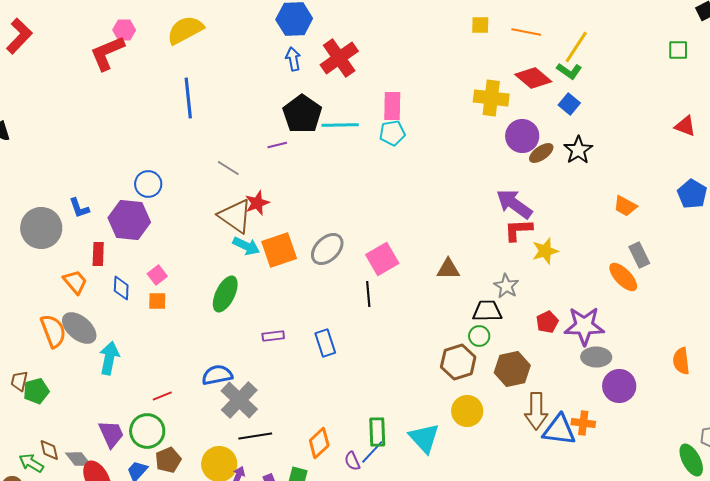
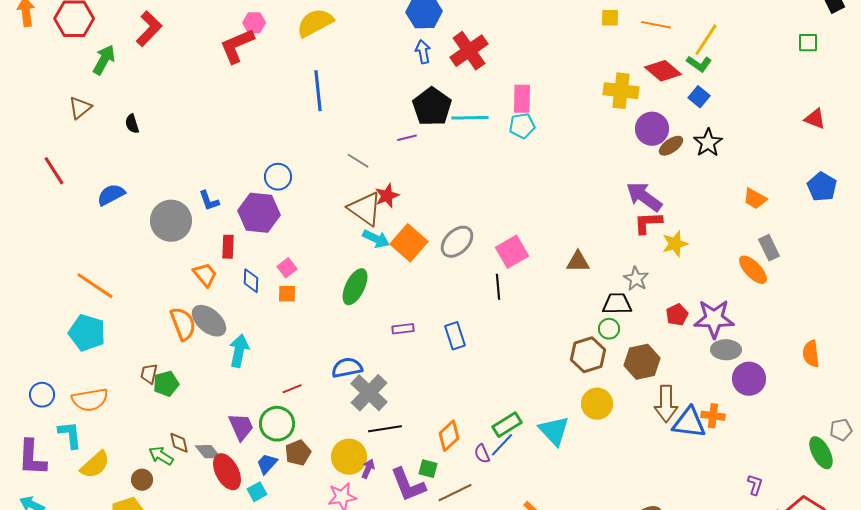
orange square: (279, 250) -> (409, 243), turned -30
green rectangle: (377, 432) -> (507, 425), turned 60

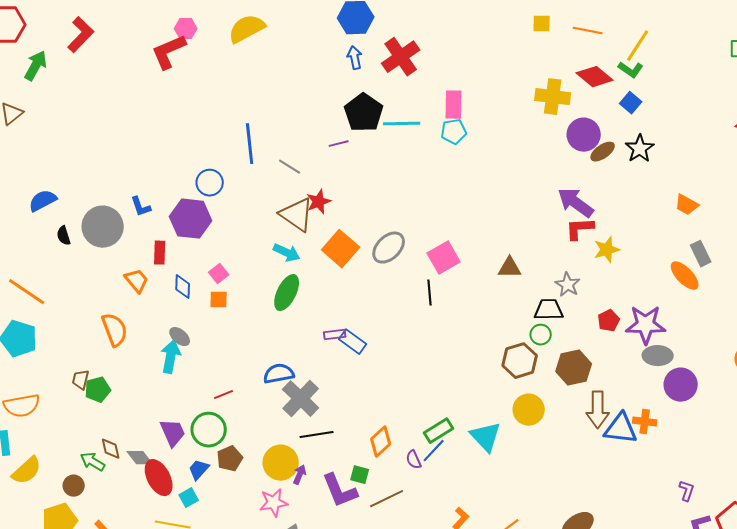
blue line: (318, 91) -> (250, 144), moved
black semicircle: (132, 124) -> (64, 236), moved
cyan arrow: (376, 239) -> (287, 253), moved
gray ellipse: (209, 321) -> (180, 337), moved, size x0.6
blue rectangle: (455, 336) -> (353, 342), moved, turned -36

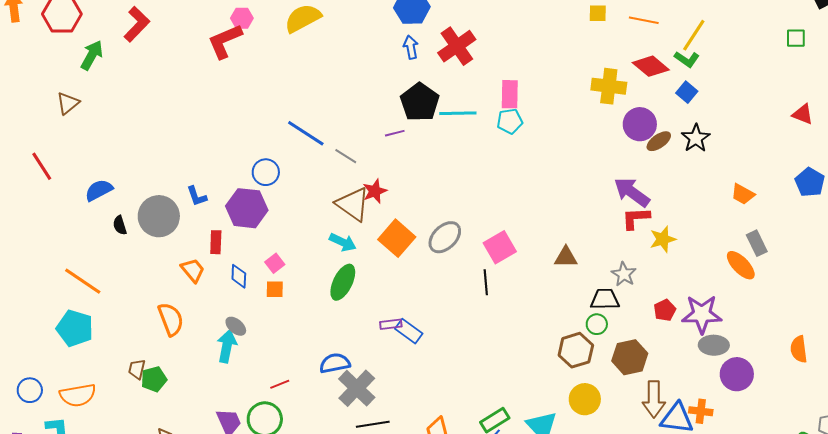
blue line: (250, 144) -> (306, 133), turned -51

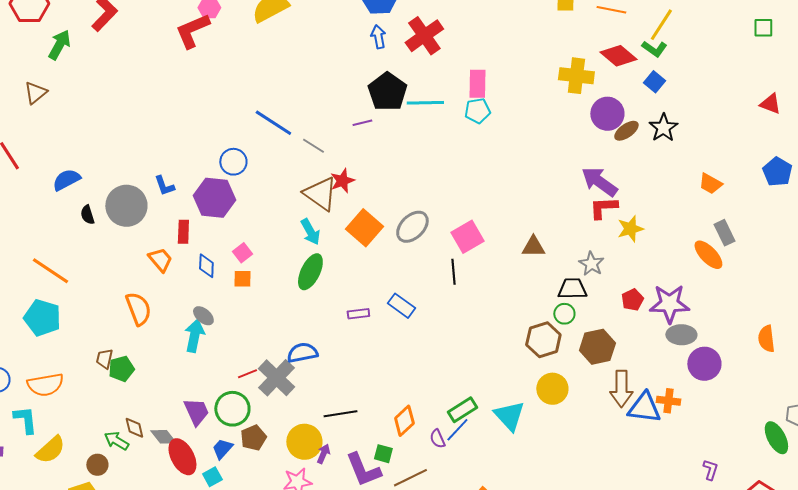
cyan arrow: (343, 242) -> (310, 232), turned 36
blue rectangle: (409, 331) -> (401, 306), moved
gray cross: (357, 388) -> (276, 378), moved

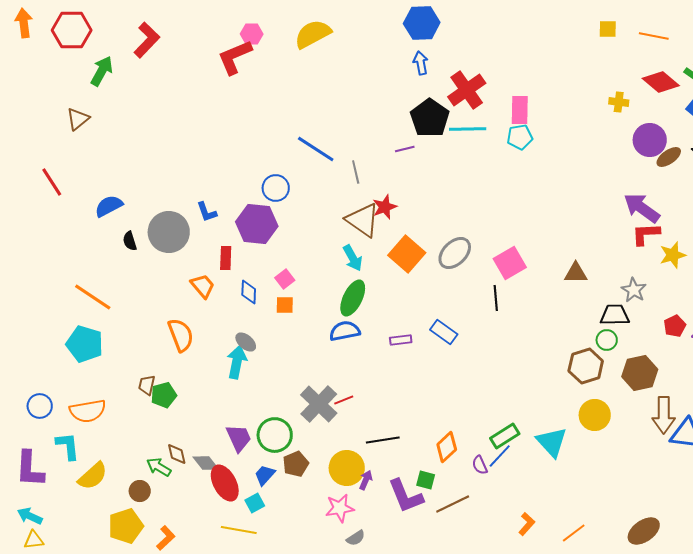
red cross: (424, 36) -> (467, 90), moved
yellow cross: (576, 76) -> (619, 102), size x0.6
gray line: (313, 146) -> (356, 172), turned 45
blue semicircle: (302, 353) -> (345, 331), moved
red line: (247, 374) -> (344, 400), moved

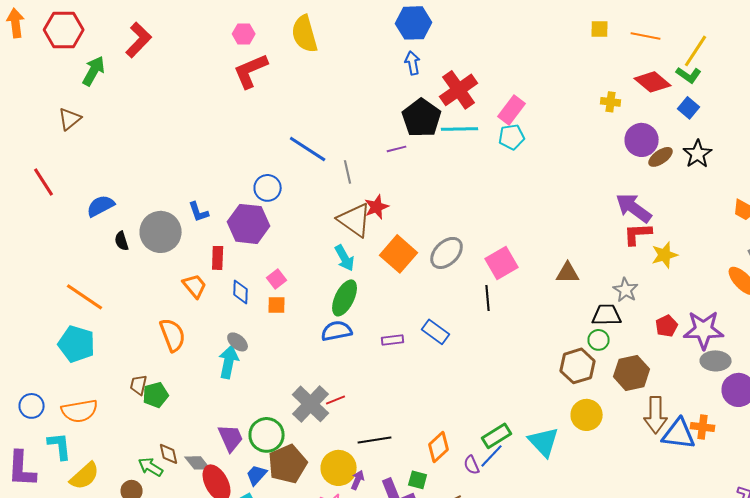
yellow semicircle: (313, 34) -> (305, 34), turned -78
red L-shape: (235, 57) -> (251, 71), moved
pink rectangle: (520, 110) -> (512, 110), turned 36
brown pentagon: (296, 464) -> (288, 464), size x1.5

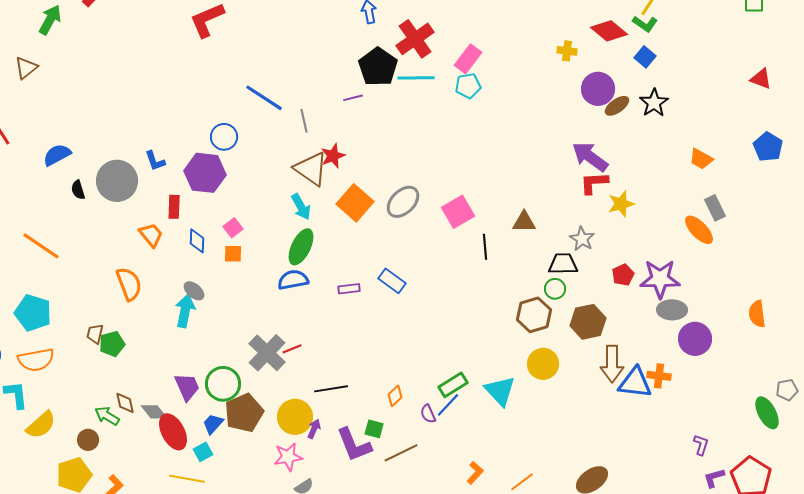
black line: (488, 298) -> (485, 247), moved
cyan pentagon: (77, 344) -> (33, 313), moved
orange diamond: (439, 447) -> (395, 396), size x0.7

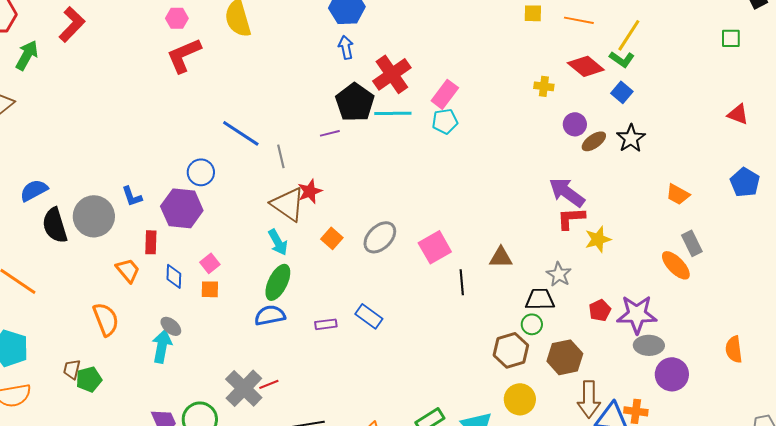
purple circle: (598, 89) -> (575, 124), size x0.7
black semicircle: (78, 190) -> (55, 225), size x1.8
orange square: (355, 203) -> (332, 238), size x0.6

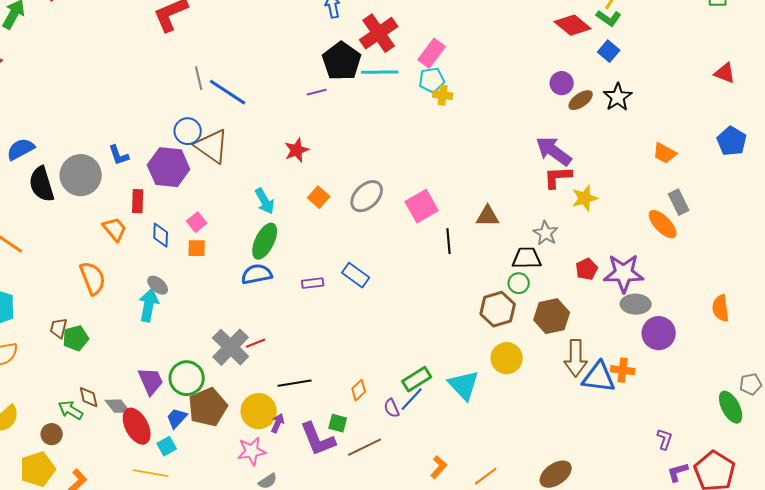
yellow cross: (544, 86) -> (443, 95), moved
gray line: (281, 156) -> (199, 78), moved
brown triangle: (288, 204) -> (212, 146), moved

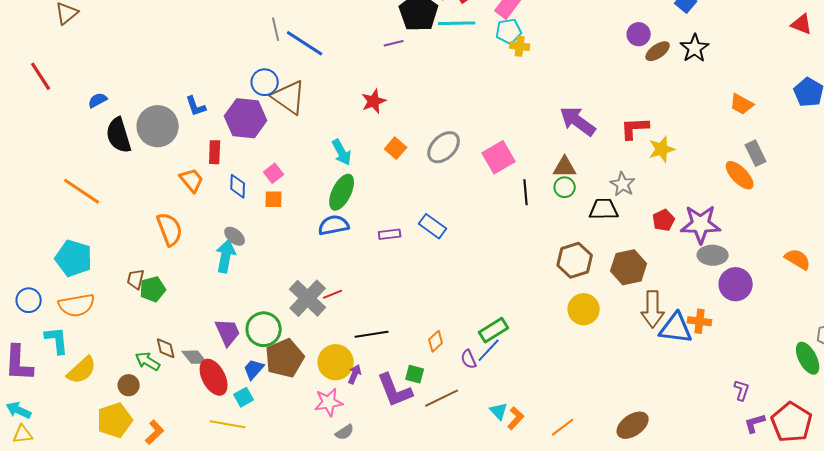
blue semicircle: (21, 149) -> (98, 100), size x0.7
purple arrow: (554, 151) -> (578, 121), moved
green circle: (519, 283) -> (565, 187), moved
orange semicircle: (721, 308) -> (798, 259), turned 128
cyan triangle: (464, 385) -> (499, 411), moved, size x0.6

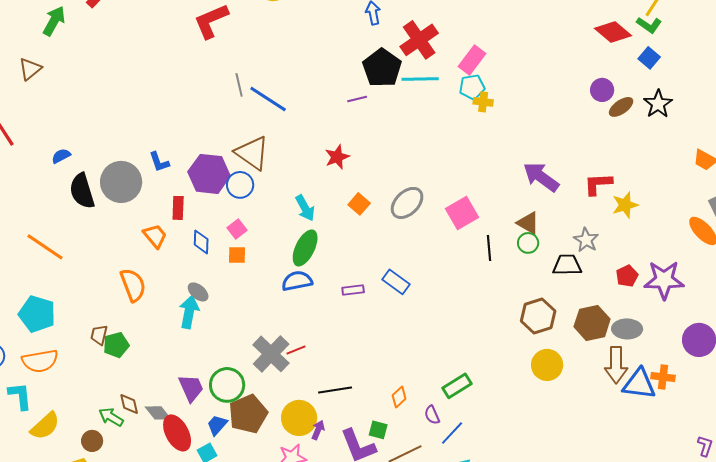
blue circle: (265, 82) -> (240, 185), moved
brown triangle: (565, 167) -> (528, 223), turned 30
gray ellipse: (713, 255) -> (627, 329), moved
blue line: (489, 350) -> (452, 433), moved

